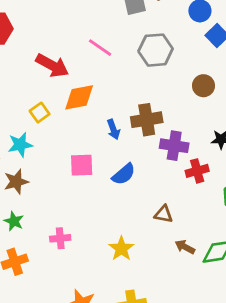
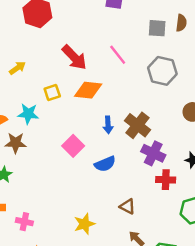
brown cross: (147, 120) -> (138, 125), turned 30
pink square: (82, 165) -> (73, 146), turned 30
pink cross: (60, 238) -> (24, 222), moved

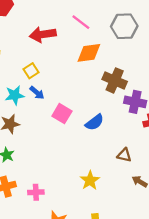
red arrow: (74, 57) -> (43, 34), turned 140
orange diamond: (88, 90) -> (89, 53), moved
blue arrow: (108, 125) -> (37, 93), moved, turned -32

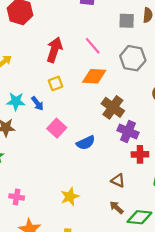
red arrow: (43, 34) -> (54, 50), turned 105
yellow square: (31, 71) -> (56, 83), moved
brown triangle: (124, 155) -> (118, 180), moved

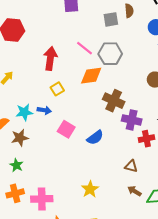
gray hexagon: (133, 58) -> (110, 54), moved
blue arrow: (37, 103) -> (44, 110), turned -32
pink cross: (17, 197) -> (42, 199), size x1.5

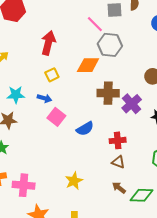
pink line: (85, 48) -> (95, 24), moved
brown cross: (114, 101) -> (108, 93), turned -30
blue arrow: (44, 110) -> (44, 98), moved
purple cross: (132, 120) -> (132, 104), moved, turned 30
red cross: (146, 139) -> (118, 140), moved

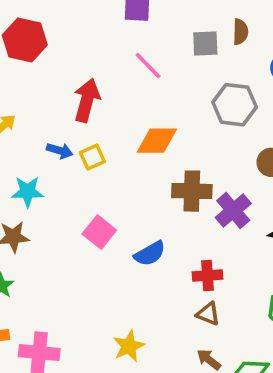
pink line: (95, 24) -> (148, 66), moved
gray hexagon: (110, 45) -> (235, 105), moved
blue arrow: (44, 98) -> (60, 151), moved

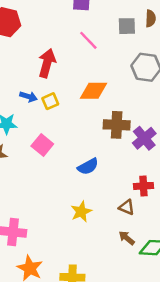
pink square: (99, 232) -> (42, 145), moved
red cross: (208, 275) -> (143, 186), moved
yellow star: (129, 346) -> (81, 212), moved

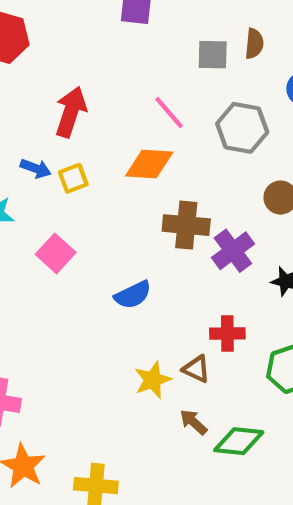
pink line: (88, 40) -> (169, 112), moved
yellow star: (81, 212) -> (153, 380), moved

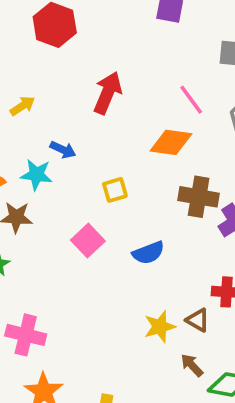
blue arrow: (36, 168) -> (63, 150), moved
yellow square: (73, 178) -> (115, 190), moved
pink square: (56, 253) -> (88, 241), moved

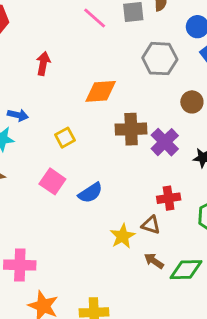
red arrow: (108, 93) -> (43, 63), size x0.7
pink line: (191, 100) -> (95, 18), moved
blue semicircle: (148, 253) -> (90, 193), moved

